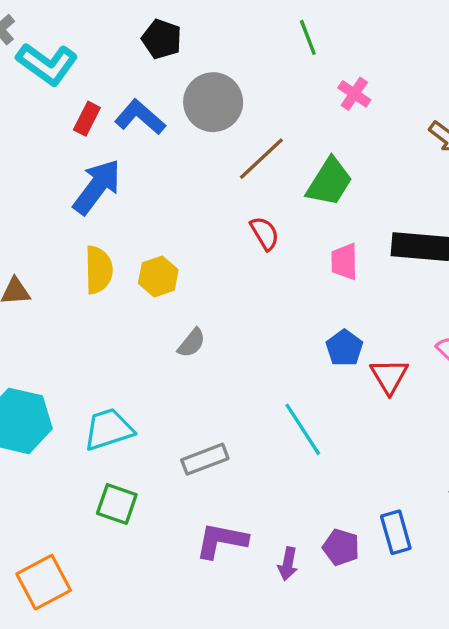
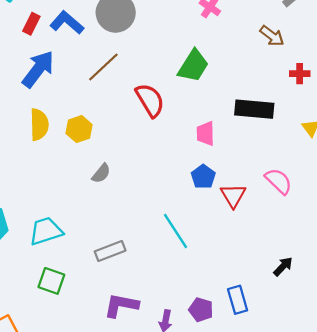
brown line: (261, 159) -> (103, 67), moved
red semicircle: (265, 233) -> (150, 100), size x1.5
pink trapezoid: (344, 262) -> (205, 133), moved

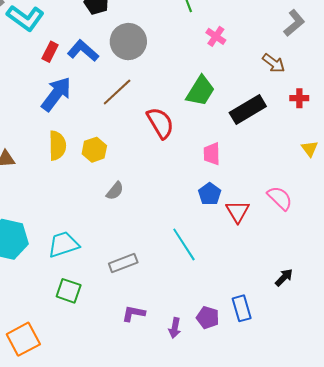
black rectangle: (254, 109) -> (248, 109), moved, turned -36
purple L-shape: (121, 305) -> (133, 313), size x0.7

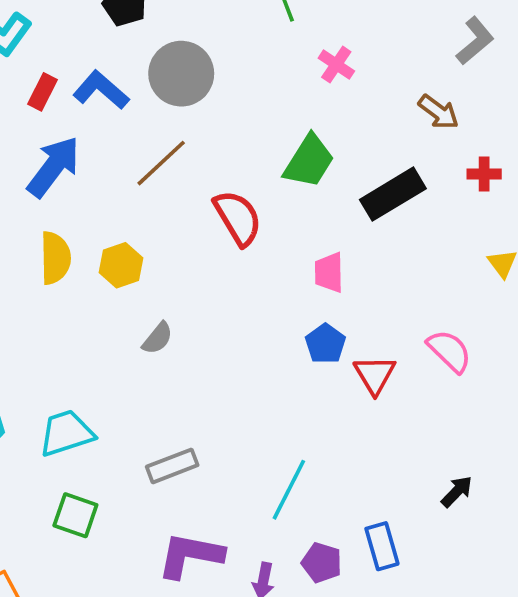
cyan line: (184, 244) -> (289, 490), moved, turned 60
purple L-shape: (133, 313) -> (190, 555), size x1.6

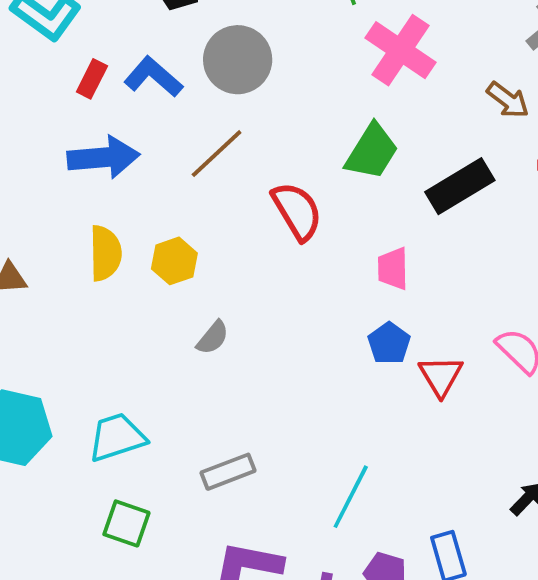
pink cross: (336, 65) -> (401, 50), size x1.8
blue arrow: (54, 167) -> (103, 157), turned 48

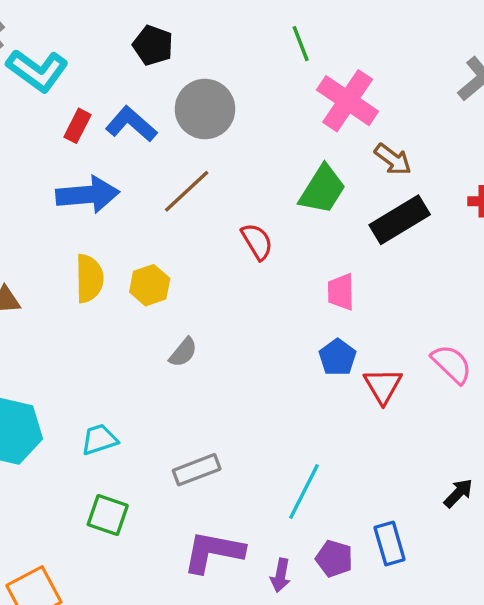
brown arrow: (508, 100) -> (393, 159), moved
red semicircle: (297, 211) -> (257, 242), size x0.7
cyan trapezoid: (117, 437) -> (99, 440), size x0.7

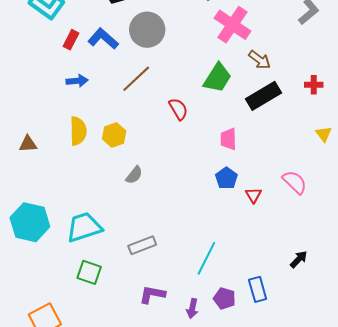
blue arrow: (88, 195) -> (77, 81), size x0.6
red triangle: (383, 386) -> (254, 195), size x0.7
cyan trapezoid: (99, 440) -> (84, 227), size x1.6
purple L-shape: (213, 552) -> (152, 294), size x0.7

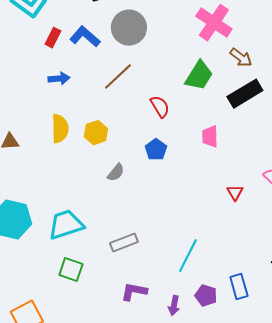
blue pentagon: (226, 178) -> (156, 150), moved

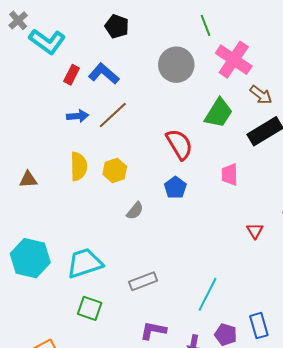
gray circle: (129, 28) -> (176, 65), moved
brown line: (118, 77) -> (113, 115), moved
red semicircle: (160, 107) -> (179, 144), size x1.4

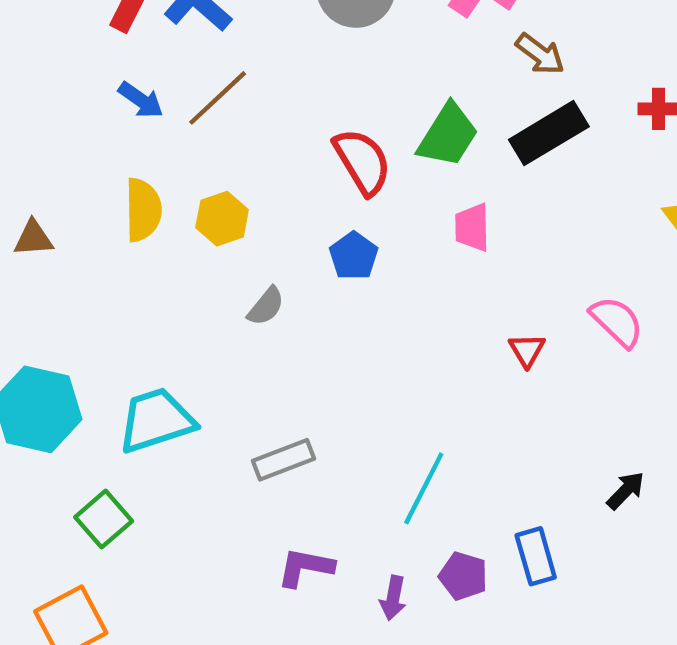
green trapezoid: (219, 113) -> (448, 135), moved
blue arrow: (78, 116) -> (141, 100), turned 40
green square: (90, 308) -> (104, 519), moved, turned 30

